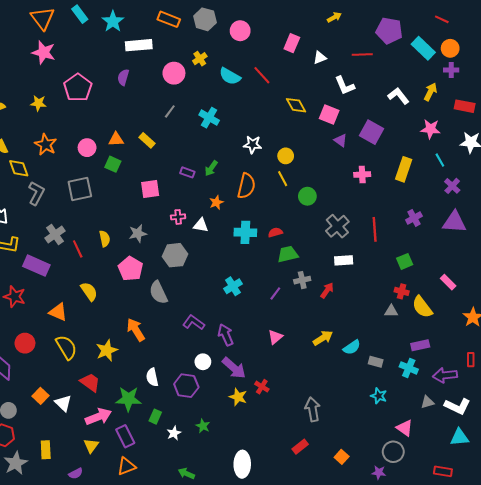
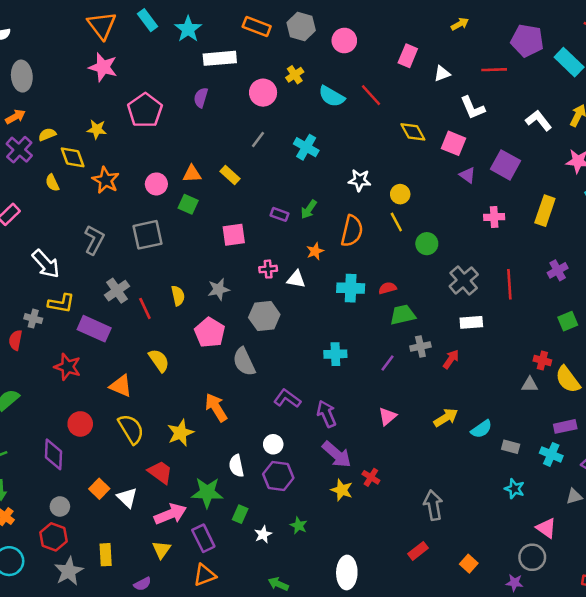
yellow diamond: (19, 168) -> (73, 157), moved
green square: (405, 261) -> (568, 321), moved
cyan cross: (233, 286) -> (335, 354), turned 30
white circle: (203, 362) -> (273, 444), moved

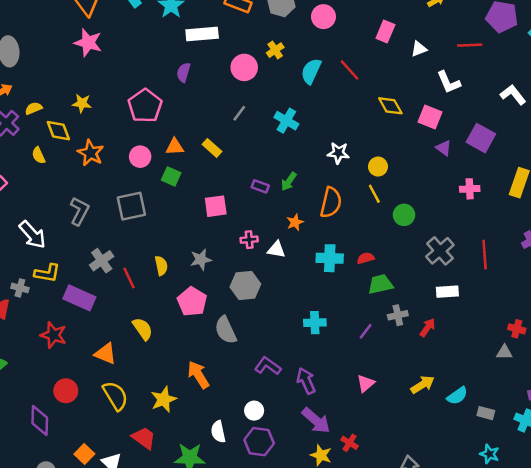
cyan semicircle: (332, 96) -> (311, 71), turned 85
pink pentagon: (145, 110) -> (145, 106), moved

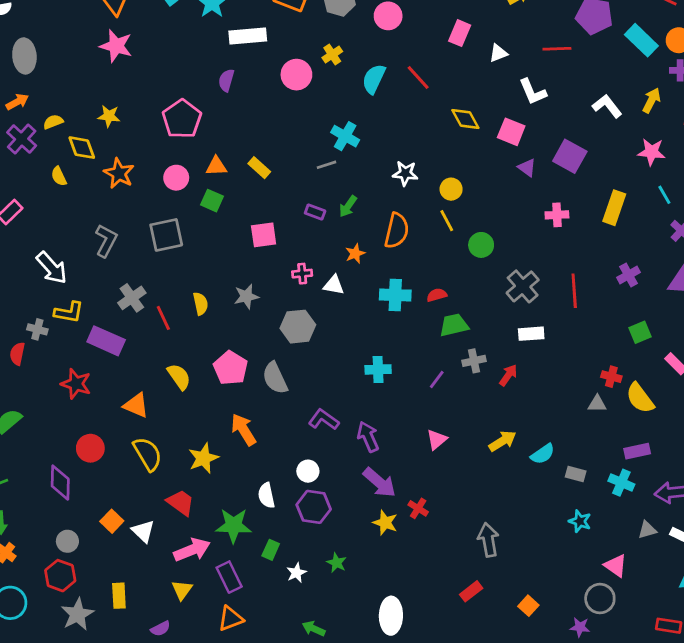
gray line: (239, 113) -> (327, 165), moved, turned 35
pink pentagon: (192, 302) -> (231, 368), moved

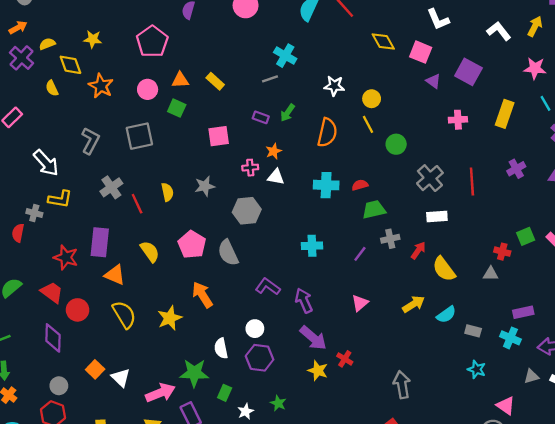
orange star: (355, 254) -> (274, 151), moved
green square: (640, 332) -> (526, 236), moved
purple rectangle: (106, 341) -> (100, 242), moved, turned 72
yellow semicircle: (640, 398) -> (444, 269), moved
red trapezoid: (180, 503) -> (52, 292), moved

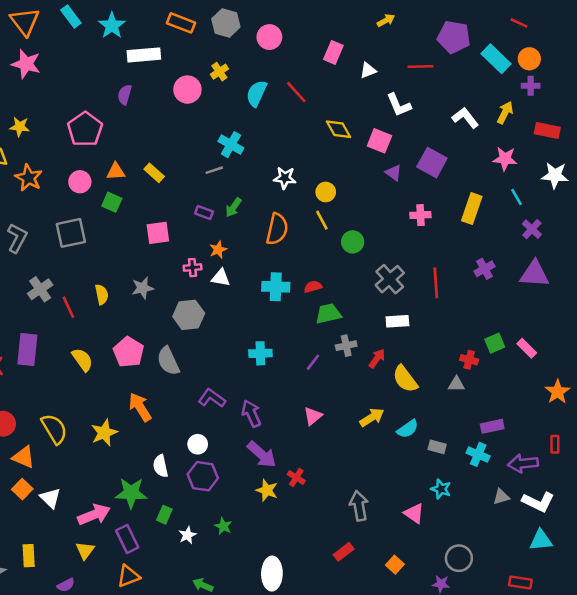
orange triangle: (115, 275) -> (24, 457), moved
pink triangle: (506, 406) -> (414, 513), moved

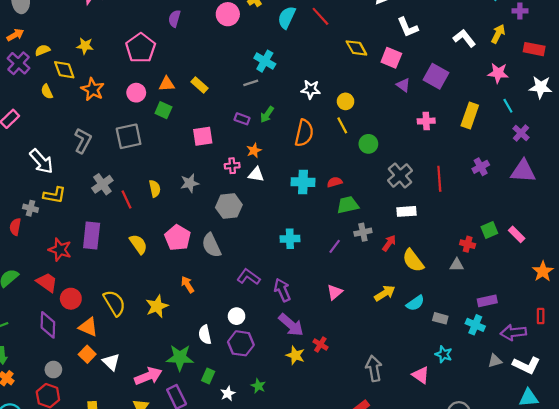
orange arrow: (140, 407) -> (187, 285), size x0.7

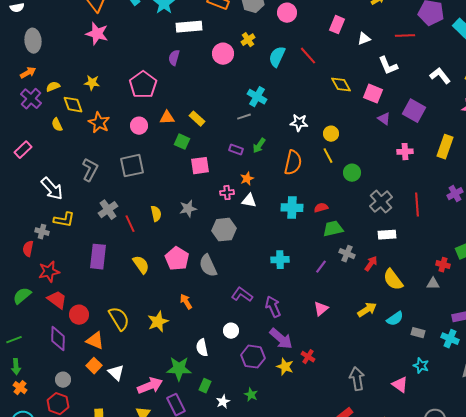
green square: (163, 110) -> (182, 142), moved
gray cross: (363, 232) -> (347, 254), turned 35
red star: (60, 250) -> (49, 272), moved, turned -30
purple hexagon: (241, 343) -> (253, 357), moved

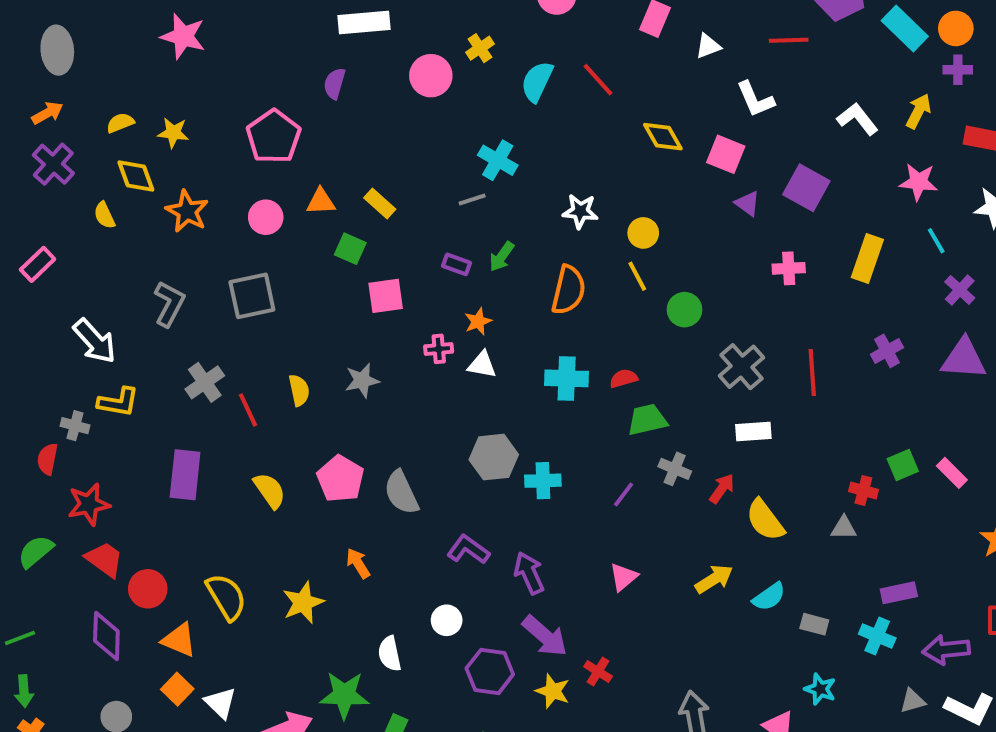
yellow semicircle: (53, 87) -> (120, 123), moved
gray hexagon: (224, 230) -> (494, 457), moved

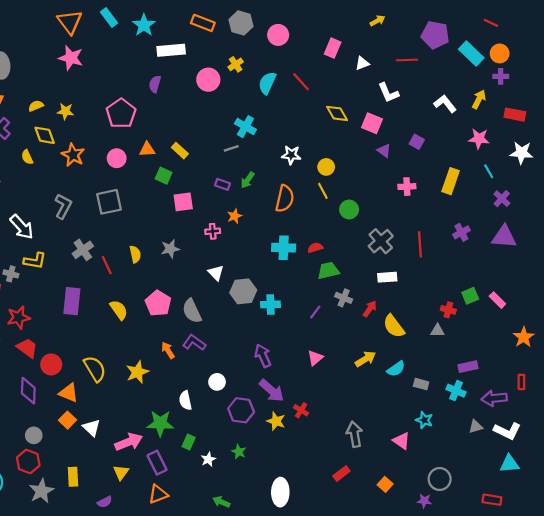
purple square: (806, 188) -> (417, 142), size x0.6
white triangle: (482, 365) -> (216, 273), moved, turned 35
purple L-shape: (468, 550) -> (194, 343), moved

